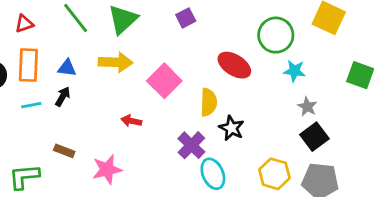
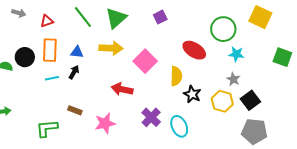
gray star: (307, 107) -> (233, 79), moved
red arrow: (131, 121) -> (122, 89), size x1.5
purple cross: (191, 145) -> (151, 117), moved
yellow hexagon: (274, 174) -> (222, 101), moved

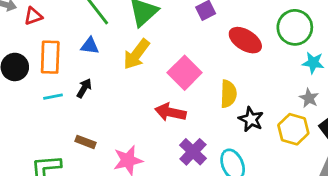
red triangle: (47, 21) -> (33, 16), moved
yellow arrow: (111, 48) -> (136, 54), turned 125
red ellipse: (194, 50) -> (245, 40), moved
blue triangle: (77, 52) -> (90, 46), moved
red arrow: (122, 89) -> (170, 112), moved

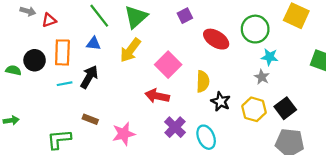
black arrow: (84, 88) -> (89, 77), size x1.5
gray star: (309, 98) -> (262, 77), moved

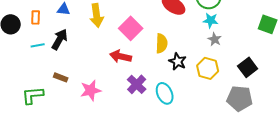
yellow arrow: (130, 50) -> (97, 15), turned -45
orange rectangle: (62, 52) -> (36, 17), size x0.6
cyan star: (270, 57) -> (211, 20), moved
black square: (285, 108) -> (248, 67), moved

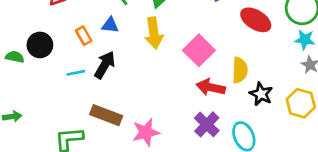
orange rectangle: (36, 17) -> (84, 36), moved, turned -32
red arrow: (121, 56) -> (211, 87), moved
brown rectangle: (61, 77) -> (106, 115), size x1.6

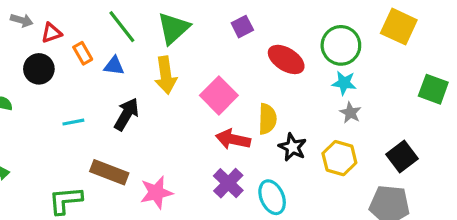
orange rectangle: (84, 36) -> (83, 53), moved
black circle: (40, 45) -> (39, 69), moved
black arrow: (105, 65) -> (127, 114), moved

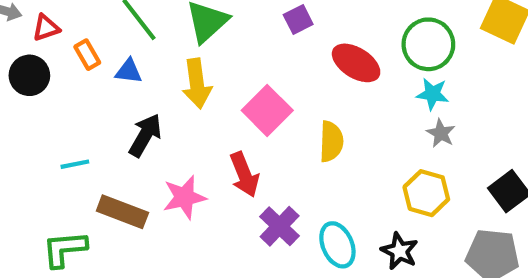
cyan line: (73, 122) -> (75, 164), moved
red arrow: (233, 139) -> (244, 175), moved, turned -124
black star: (292, 147) -> (399, 251), moved
pink star: (156, 193) -> (184, 197), moved

